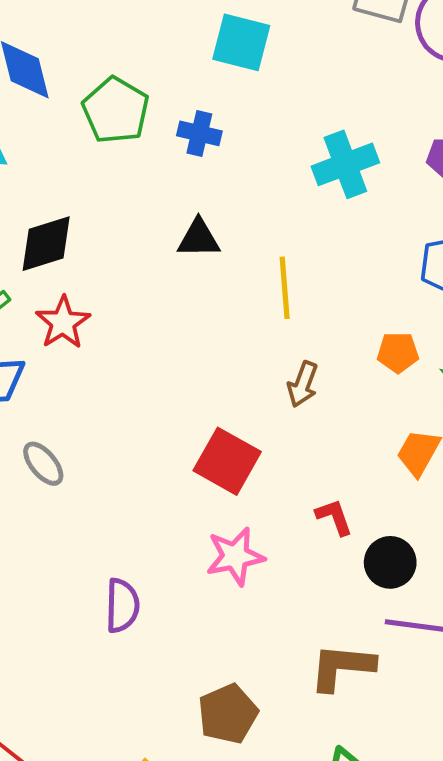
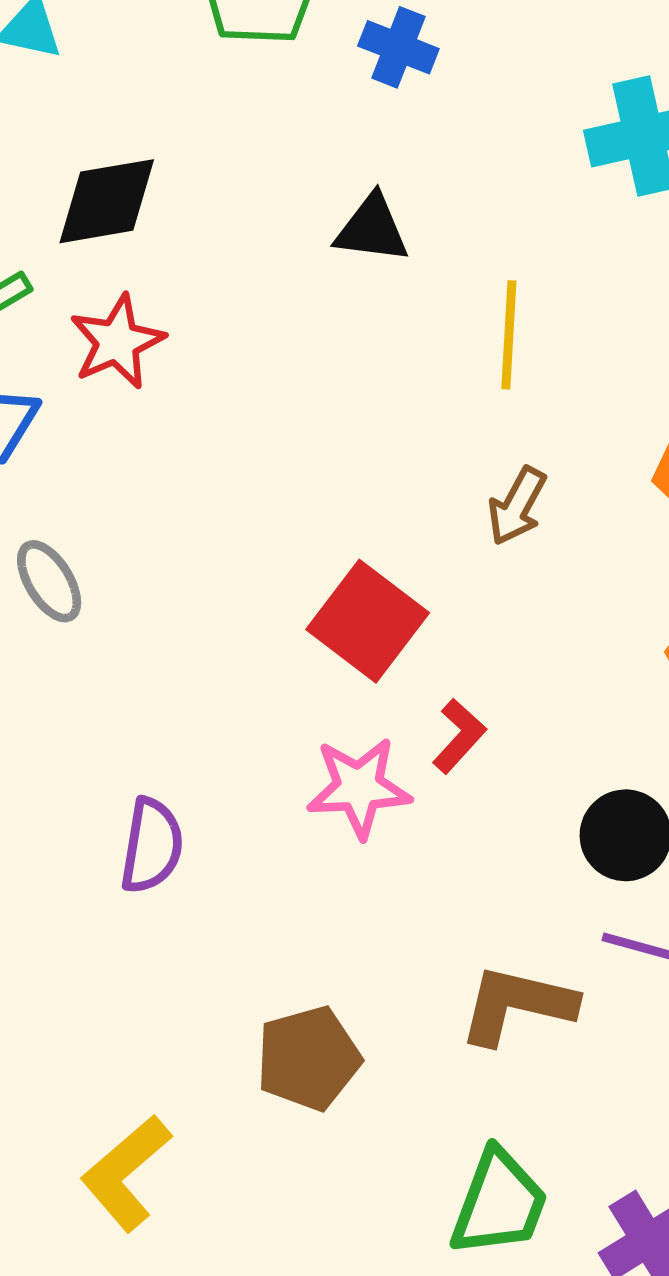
red L-shape: (334, 517) -> (459, 736), moved, turned 54

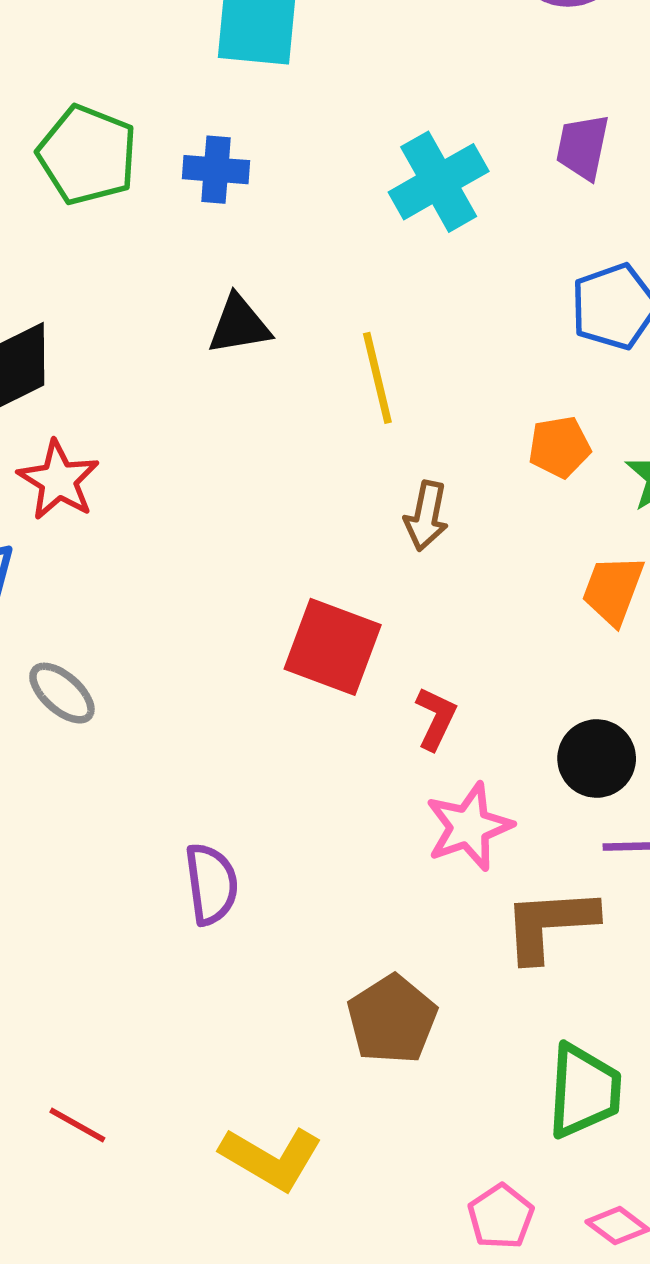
pink star: (359, 788) -> (469, 827), moved
yellow L-shape: (126, 1173) -> (271, 1158), turned -92

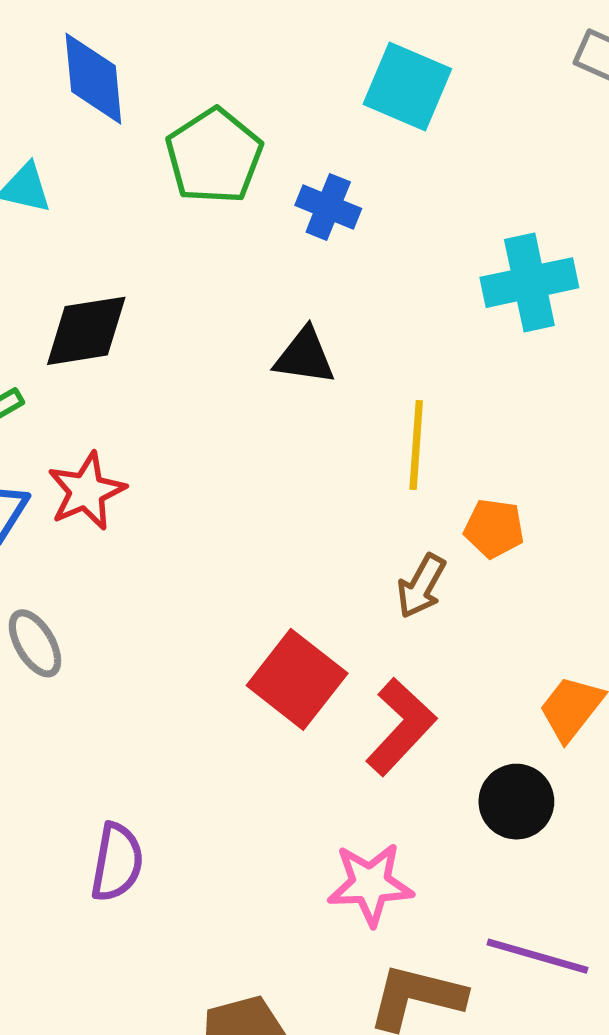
orange pentagon: (559, 447) -> (494, 528), moved
red star: (58, 480) -> (86, 491), moved
red L-shape: (436, 718) -> (401, 727), moved, size x1.6
black circle: (597, 759) -> (516, 802), moved

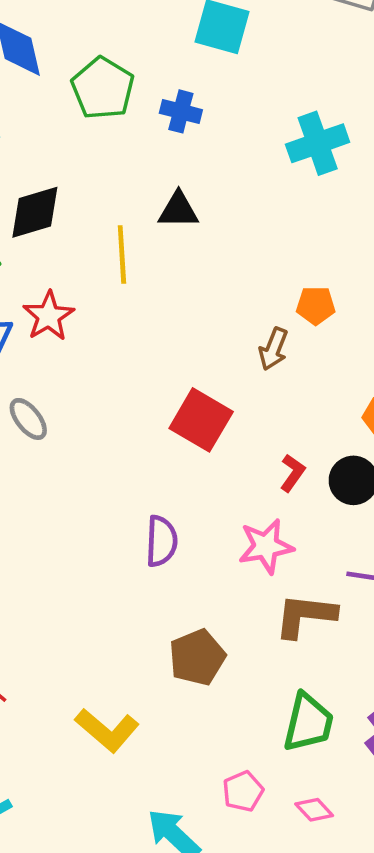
yellow line: (416, 445) -> (122, 255), moved
red L-shape: (401, 727) -> (292, 473), moved, size x0.6
purple semicircle: (117, 862) -> (161, 541), moved

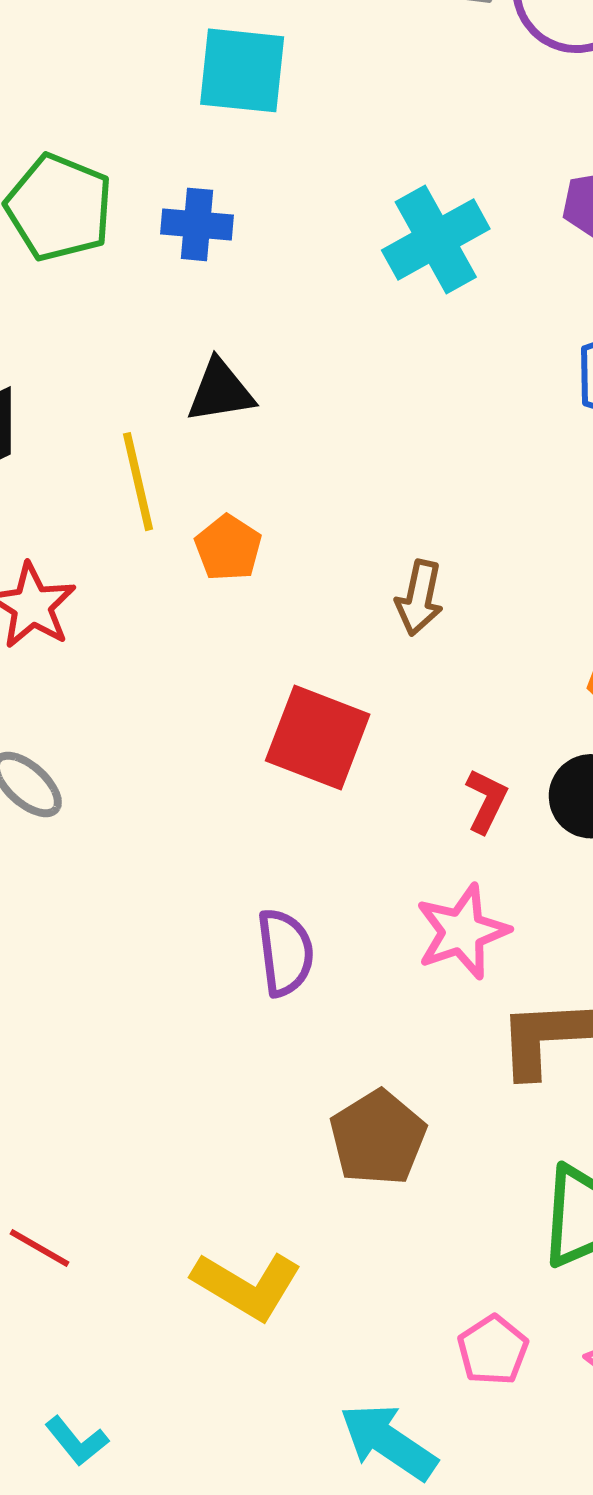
orange pentagon: (316, 305) -> (228, 548), moved, turned -30

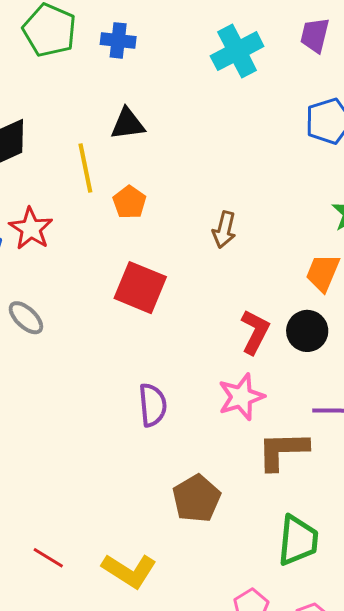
red square: (318, 738) -> (140, 288), moved
red L-shape: (486, 801) -> (255, 332), size x1.4
red line: (39, 1248) -> (48, 558), moved

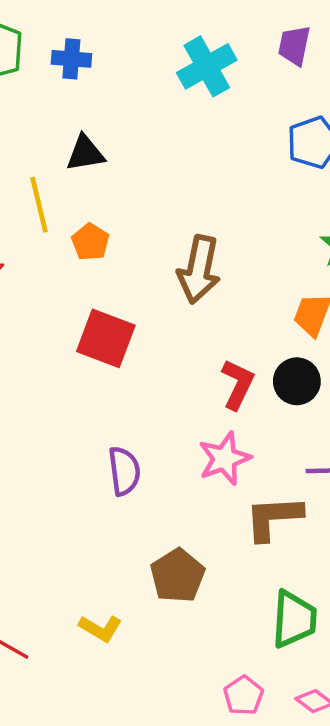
brown arrow: (224, 230) -> (199, 270), size x1.6
yellow L-shape: (129, 571) -> (100, 628), moved, size x0.7

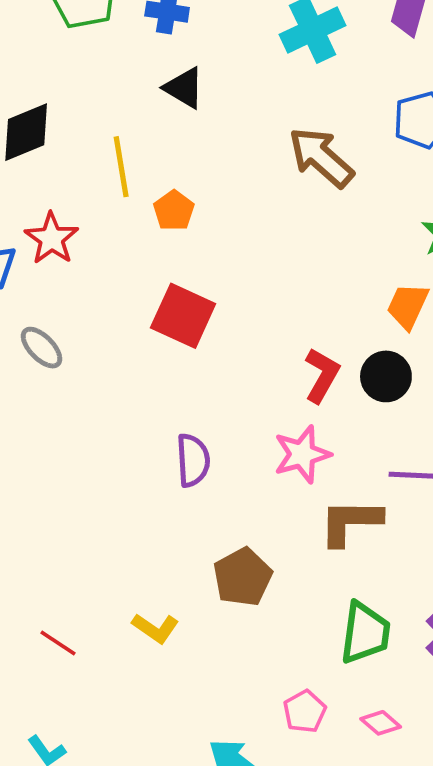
black triangle: (85, 153) -> (184, 88), moved, turned 36
brown arrow: (199, 270) -> (321, 157), moved, turned 116

